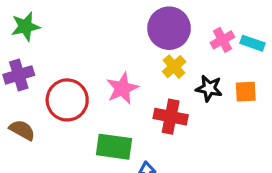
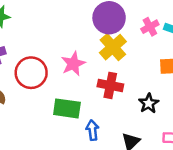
yellow cross: (174, 67) -> (113, 47), size x1.5
black star: (209, 88) -> (149, 103), moved, turned 30

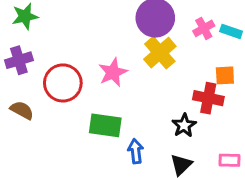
red cross: (110, 85) -> (208, 98), moved
black star: (149, 103) -> (184, 125), moved

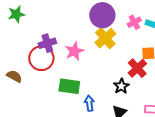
purple cross: (19, 60) -> (47, 43), moved
red cross: (208, 98) -> (137, 68), turned 36

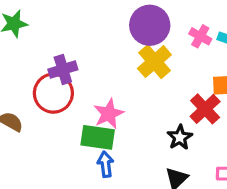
pink cross: (134, 22) -> (200, 36), turned -32
pink star: (74, 51) -> (109, 114), moved
blue arrow: (89, 103) -> (106, 164), moved

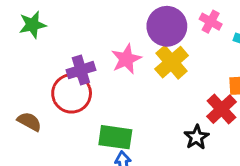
pink cross: (200, 36) -> (211, 22), moved
pink star: (109, 114) -> (126, 59), moved

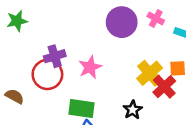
pink star: (126, 59) -> (90, 67), moved
yellow cross: (172, 62) -> (150, 73), moved
black star: (197, 137) -> (133, 110), moved

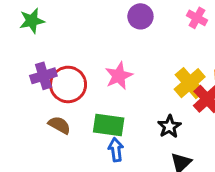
purple circle: (122, 22) -> (140, 16), moved, size x0.7
purple cross: (55, 56) -> (43, 76), moved
brown semicircle: (15, 96) -> (59, 125), moved

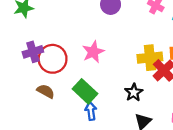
yellow cross: (190, 83) -> (150, 58), turned 35
green rectangle: (109, 125) -> (85, 91), turned 35

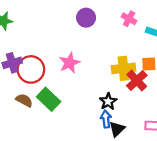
green rectangle: (85, 91) -> (49, 99), moved
blue arrow: (91, 111) -> (106, 119), moved

